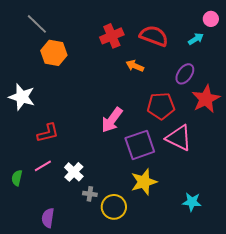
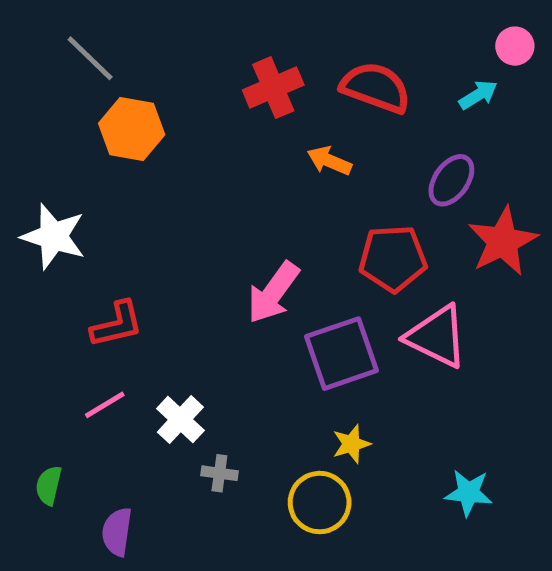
green semicircle: (17, 178) -> (49, 485), moved
yellow star: (144, 182) -> (351, 444), size x0.6
yellow circle: (114, 207) -> (320, 503), moved

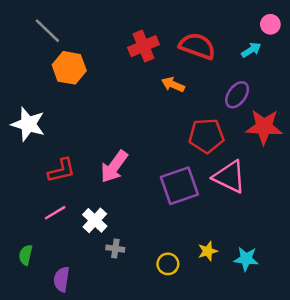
red star: (503, 241) -> (264, 127), turned 30
pink arrow: (273, 293) -> (114, 167), moved
yellow star: (351, 444) -> (208, 251), moved
yellow circle: (320, 503) -> (168, 264), size x0.7

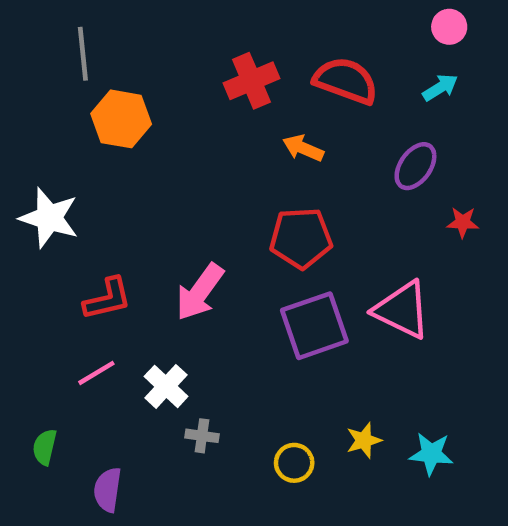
pink circle: (270, 24) -> (449, 27), moved
gray line: (47, 31) -> (83, 54), turned 40
red star: (264, 127) -> (463, 222), size x0.5
red pentagon: (206, 136) -> (301, 238), moved

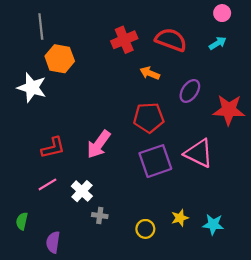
purple ellipse: (415, 166) -> (190, 91), moved
white star: (49, 218) -> (32, 88), moved
red star: (463, 222) -> (229, 110), size x2.0

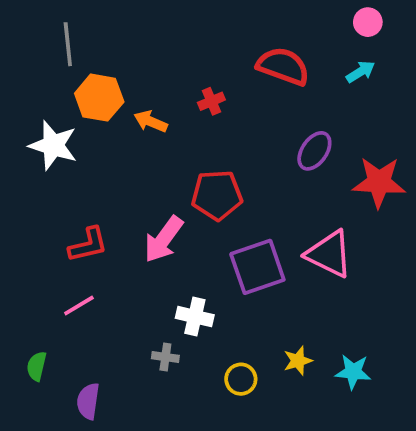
red cross: (124, 40) -> (211, 101), moved, size x0.6
orange arrow: (150, 73) -> (151, 121), moved
red pentagon: (149, 118) -> (217, 195), moved
white cross: (82, 191) -> (195, 317), moved, turned -30

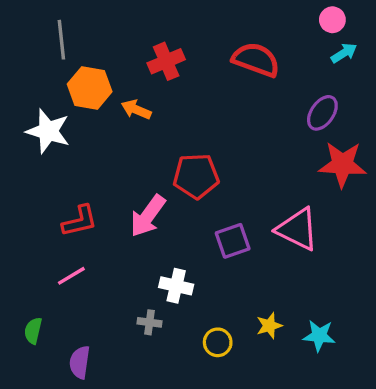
cyan arrow: (360, 72) -> (344, 53), moved
red cross: (211, 101) -> (166, 61), moved, size x1.5
purple ellipse: (314, 151) -> (322, 113), moved
purple square: (257, 267) -> (233, 241), size x0.7

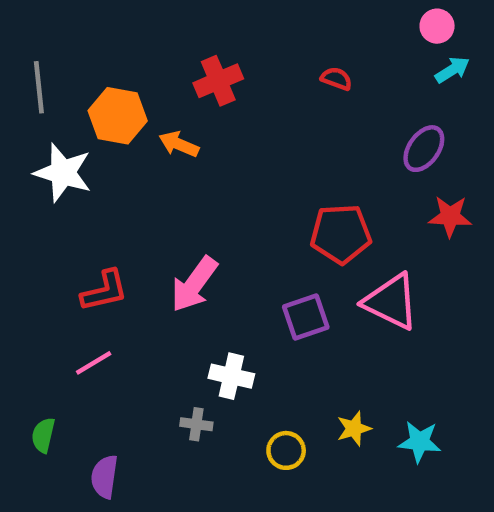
gray line: (61, 40) -> (39, 87), moved
red semicircle: (256, 60) -> (336, 79), size x0.5
red star: (342, 164) -> (450, 216), size x0.7
red pentagon: (196, 176) -> (341, 234), moved

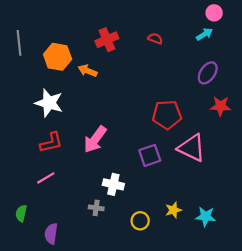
cyan arrow: (452, 70) -> (204, 34), moved
red semicircle: (336, 79) -> (155, 39), moved
white star: (63, 173) -> (49, 103), moved

